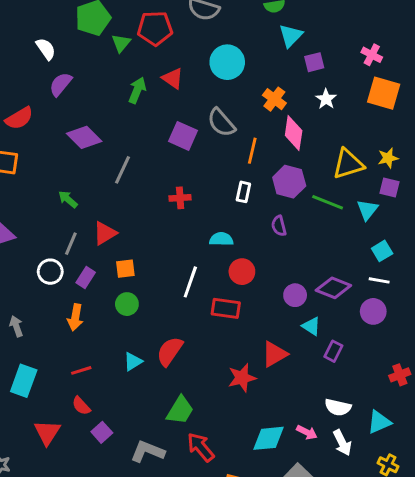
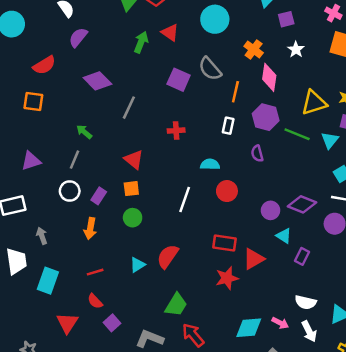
red triangle: (105, 233) -> (134, 160), moved, turned -50
gray line: (71, 244) -> (74, 160), moved
red rectangle: (226, 308) -> (225, 243), moved

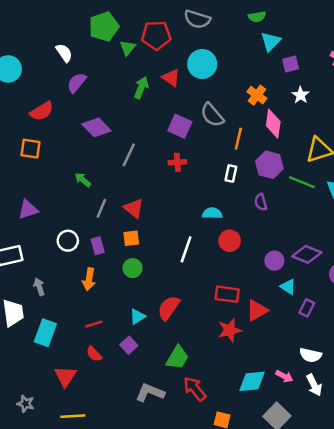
cyan circle: (215, 19) -> (202, 64), moved
red cross: (176, 131) -> (177, 162), moved
gray line: (74, 160) -> (101, 208), moved
purple rectangle: (99, 196) -> (98, 246), turned -49
purple square: (112, 323) -> (129, 345), moved

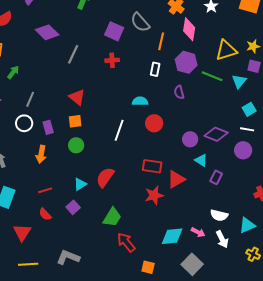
green arrow: (83, 180) -> (13, 72), moved, turned 88
gray line: (101, 208) -> (30, 99), moved
gray L-shape: (150, 392) -> (68, 257), moved

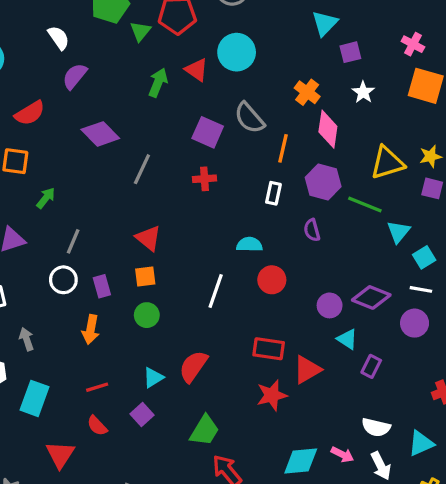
cyan triangle: (239, 81) -> (398, 232), moved

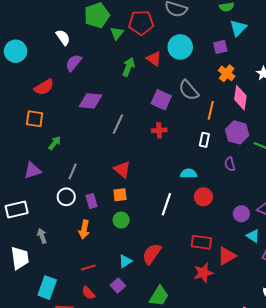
purple square: (350, 52) -> (220, 47), moved
purple diamond: (100, 134) -> (90, 101), turned -40
cyan rectangle: (35, 398) -> (47, 288), moved

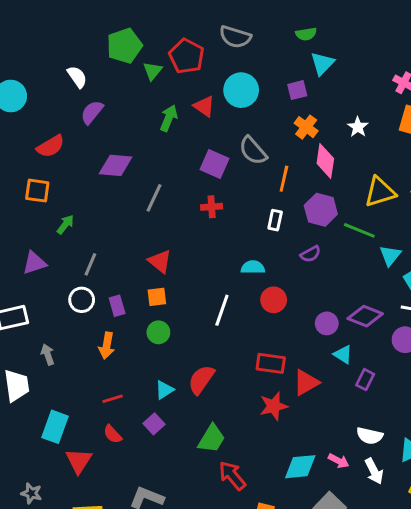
red pentagon: (141, 23) -> (186, 56), turned 30
purple semicircle: (230, 164) -> (311, 254), turned -104

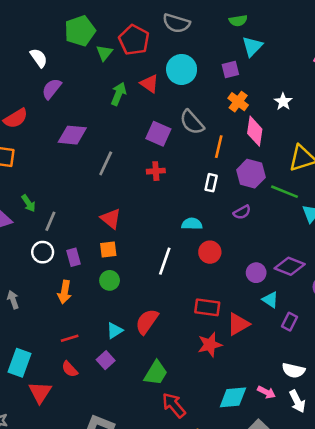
green arrow: (65, 224) -> (28, 203), moved, turned 108

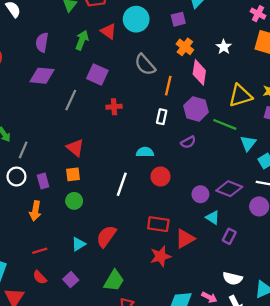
purple semicircle: (52, 89) -> (42, 42), moved, turned -30
purple square: (158, 134) -> (97, 75), moved
purple square: (106, 360) -> (71, 280), moved

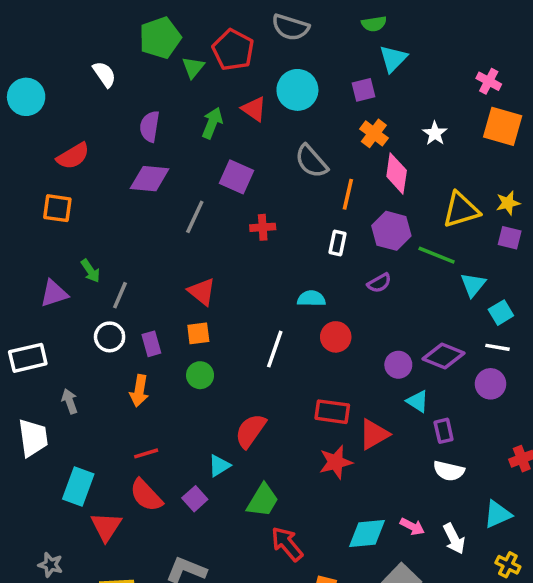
purple rectangle: (229, 236) -> (444, 431), turned -40
cyan triangle: (79, 244) -> (219, 466), moved
red semicircle: (40, 277) -> (146, 495), size x1.5
white semicircle: (233, 278) -> (449, 471), moved

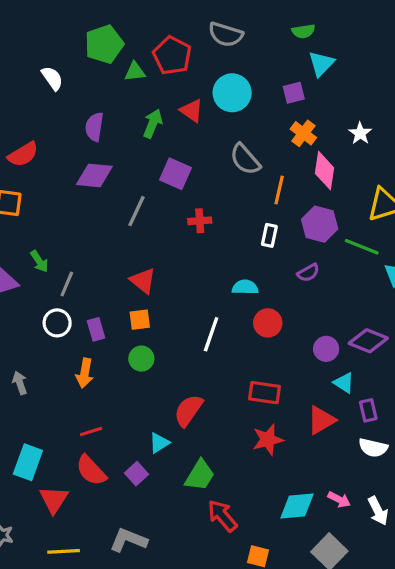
green triangle: (193, 67) -> (135, 72), turned 45
red triangle: (374, 434) -> (321, 420), moved

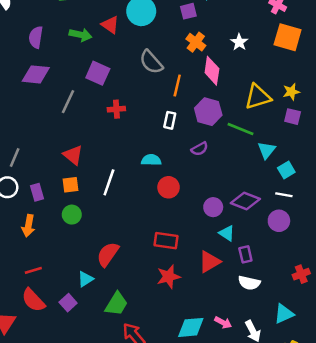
green arrow: (153, 124) -> (80, 35), turned 80
white line: (211, 334) -> (109, 182), moved

